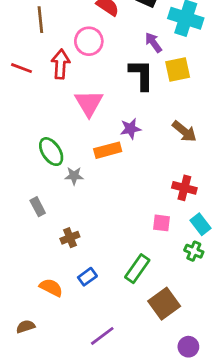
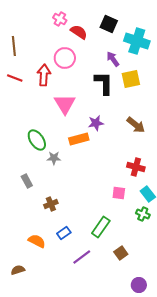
brown line: (40, 20) -> (14, 46), moved
brown square: (164, 304) -> (121, 253), size x0.6
purple line: (102, 336) -> (82, 257), moved

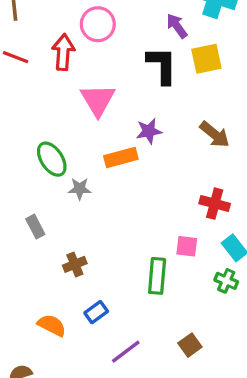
green rectangle: (101, 227) -> (157, 276), moved, turned -30

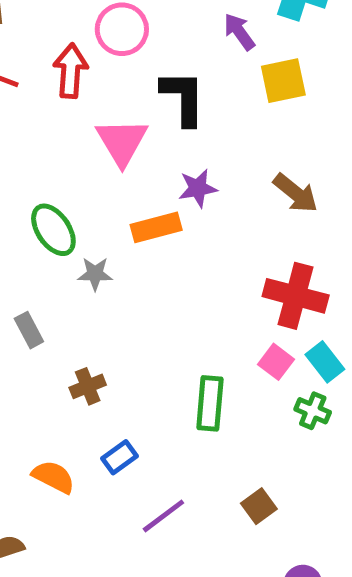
black L-shape: (162, 65) -> (183, 98), moved
red cross: (215, 204) -> (296, 296), size x1.4
pink square: (187, 246) -> (276, 362), moved, turned 30

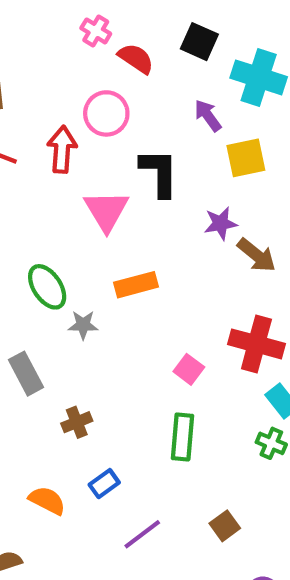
purple star: (198, 188) -> (221, 223), moved
gray rectangle: (29, 330) -> (26, 374), size x1.4
pink square: (276, 362) -> (189, 369), moved

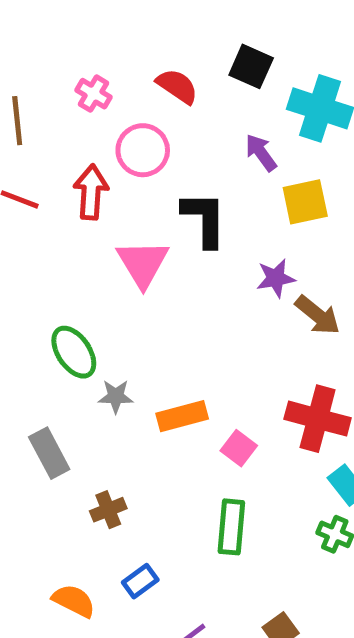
pink cross: (96, 31) -> (93, 94), moved
orange rectangle: (136, 285) -> (182, 416), moved

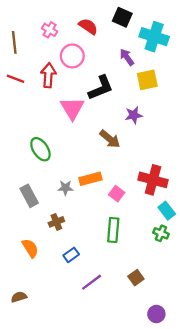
black L-shape: (204, 219) -> (101, 88), turned 68
brown arrow: (318, 315) -> (110, 139), moved
gray star: (116, 396) -> (65, 188), moved
orange semicircle: (74, 601) -> (30, 248), moved, turned 30

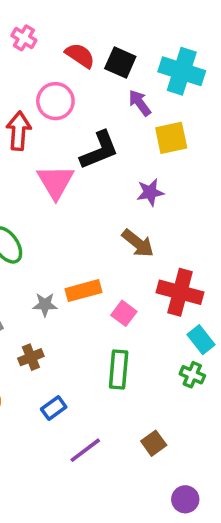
black square: (122, 17) -> (120, 62), moved
pink cross: (50, 30) -> (24, 38), moved
brown arrow: (110, 139) -> (138, 243), moved

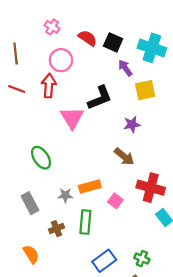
pink circle: (55, 101) -> (61, 60), moved
green rectangle: (119, 369) -> (85, 222), moved
green cross: (192, 375) -> (142, 259), moved
blue rectangle: (54, 408) -> (104, 261), moved, size x1.5

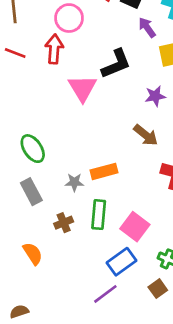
green ellipse: (41, 158) -> (33, 149), moved
pink square: (115, 201) -> (135, 227), moved, size x1.5

